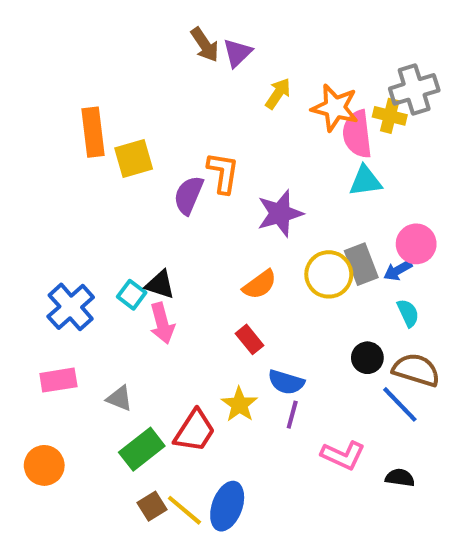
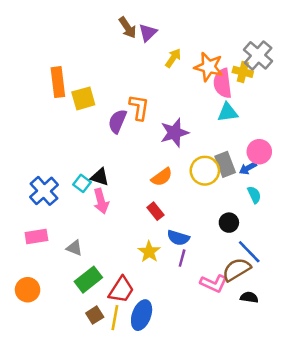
gray cross: (414, 89) -> (258, 55), turned -32
brown semicircle: (416, 370) -> (237, 269), moved, turned -48
red trapezoid: (195, 431) -> (121, 290), moved
yellow line: (184, 510) -> (115, 318), turned 60

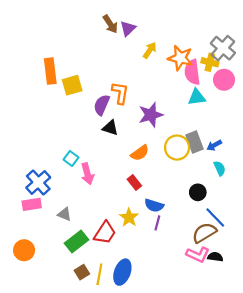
pink circle: (259, 152) -> (224, 80), moved
black triangle: (100, 177) -> (110, 128), moved
blue cross: (44, 191) -> (38, 182), moved
pink L-shape: (214, 283) -> (198, 255), moved
red trapezoid: (121, 290) -> (105, 233), moved

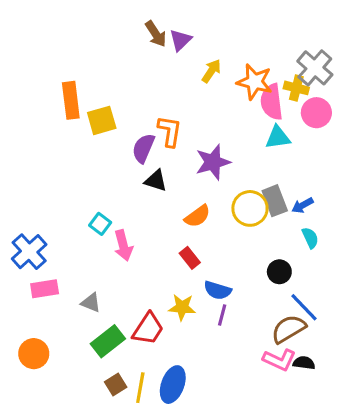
blue cross: (38, 182) -> (29, 252), moved
yellow star: (129, 217) -> (182, 307), turned -30

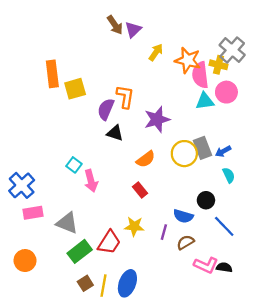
pink circle: (316, 113) -> (226, 92), moved
blue semicircle: (218, 290) -> (183, 216), moved
gray triangle: (91, 303) -> (67, 223), size x1.5
brown semicircle: (289, 329) -> (185, 242), moved, size x0.7

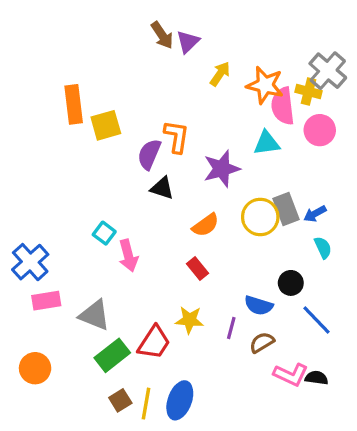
cyan triangle: (205, 101) -> (267, 143), moved

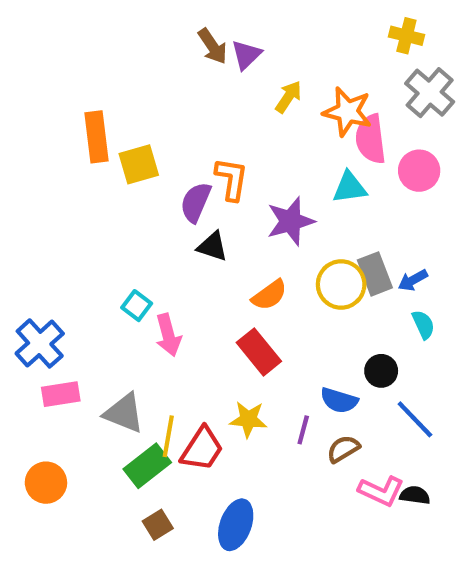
yellow cross: (308, 92) -> (406, 36), moved
red rectangle: (197, 268) -> (259, 352), size x1.5
yellow line: (146, 404) -> (168, 436), moved

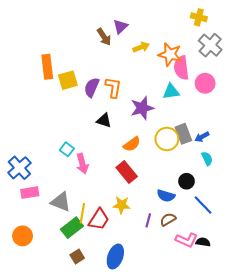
brown arrow: (213, 46) -> (104, 37), moved
yellow arrow: (288, 97) -> (141, 47), turned 35
purple semicircle: (196, 202) -> (92, 87), moved
purple line: (303, 430) -> (148, 220), moved

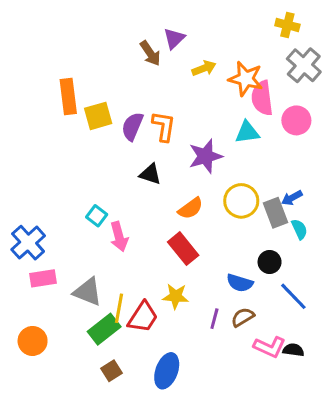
gray rectangle: (183, 134) -> (276, 213), moved

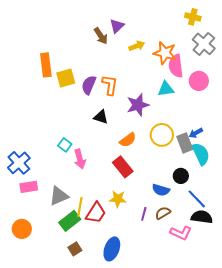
cyan semicircle: (299, 229) -> (201, 154), size x1.6
gray triangle: (88, 292) -> (59, 196), turned -45
black semicircle: (293, 350) -> (202, 217), moved, size x1.5

